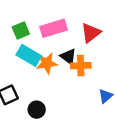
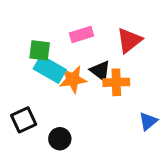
pink rectangle: (54, 28) -> (82, 35), size x0.7
green square: (21, 31) -> (40, 50), moved, turned 30

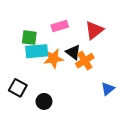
cyan rectangle: (50, 69) -> (37, 51), turned -35
orange cross: (116, 82) -> (85, 61), turned -30
black square: (24, 120) -> (18, 88), turned -36

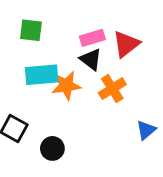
pink rectangle: (60, 26) -> (92, 38), moved
green square: (29, 38) -> (31, 30), moved
black triangle: (73, 52) -> (91, 59), moved

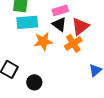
red triangle: (126, 44) -> (80, 26), moved
cyan rectangle: (42, 75) -> (27, 22), moved

